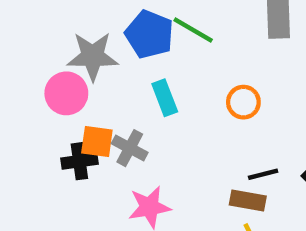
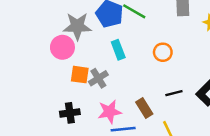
gray cross: (130, 148) -> (98, 78), turned 30
black cross: (79, 161) -> (70, 113), moved
brown rectangle: (248, 200) -> (144, 108), moved, turned 48

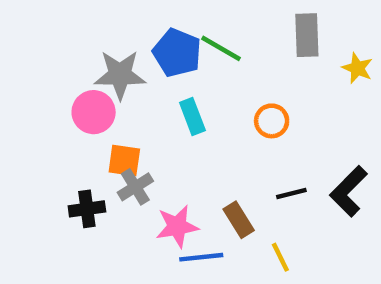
gray cross: (98, 78) -> (135, 187), moved
black cross: (70, 113) -> (87, 209), moved

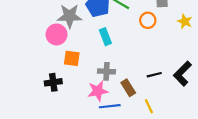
yellow star: (357, 68) -> (185, 21), moved
orange circle: (272, 121) -> (148, 20), moved
gray cross: (135, 187) -> (106, 71), moved, turned 35

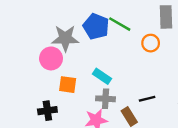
cyan rectangle: (105, 37) -> (102, 76), moved, turned -35
black line: (154, 75) -> (147, 99), moved

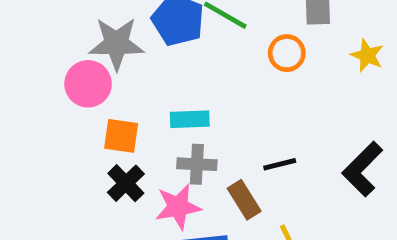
cyan rectangle: (102, 76) -> (190, 119), turned -36
black cross: (47, 111) -> (126, 183), moved, turned -36

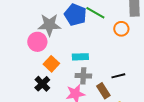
orange square: (121, 136) -> (51, 64), turned 35
black cross: (126, 183) -> (42, 84), moved

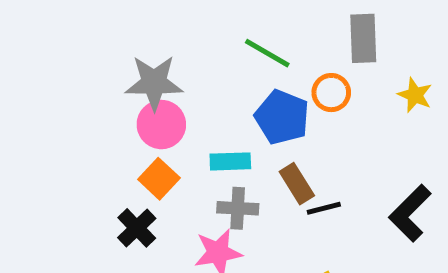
blue pentagon: (75, 15) -> (282, 117), moved
pink circle: (37, 42) -> (161, 125), moved
brown rectangle: (103, 91) -> (297, 184), moved

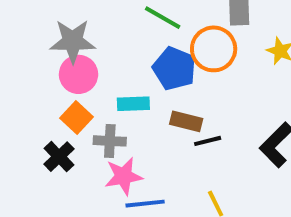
orange circle: (331, 93) -> (214, 49), size x1.5
brown rectangle: (297, 184) -> (186, 121), turned -44
gray cross: (238, 208) -> (110, 141), moved

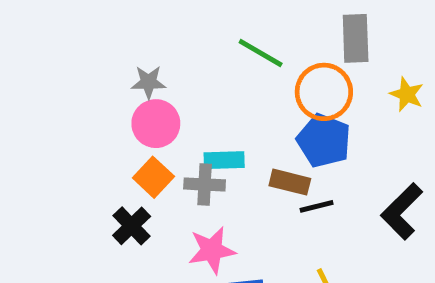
gray star: (73, 41) -> (149, 82), size x0.6
blue pentagon: (174, 69) -> (324, 141), moved
gray cross: (110, 141) -> (205, 184), moved

